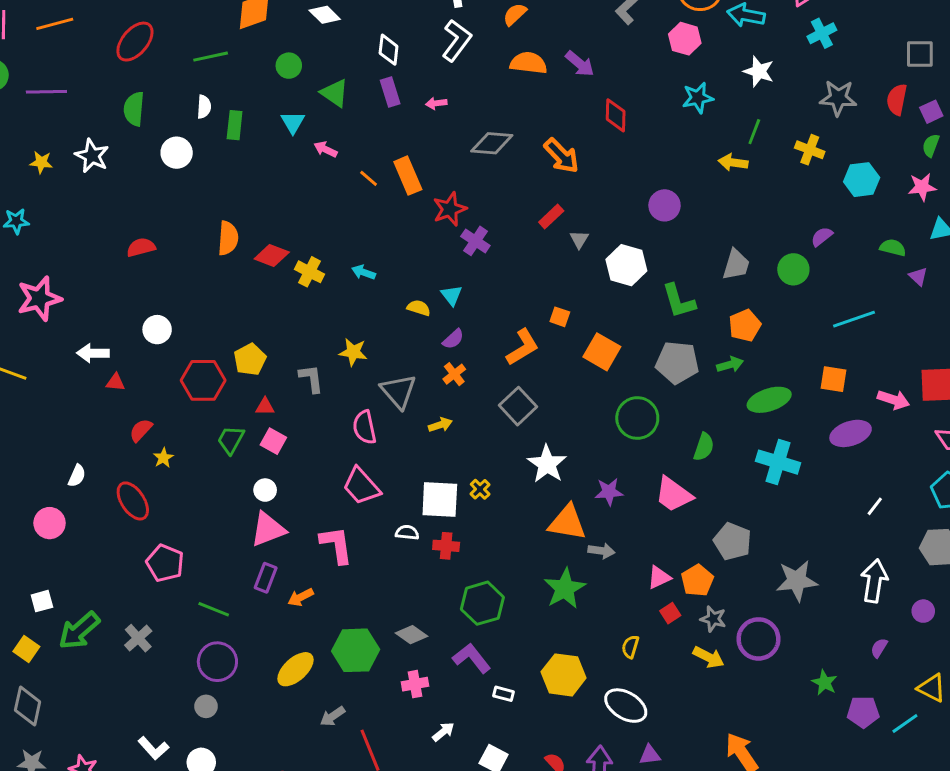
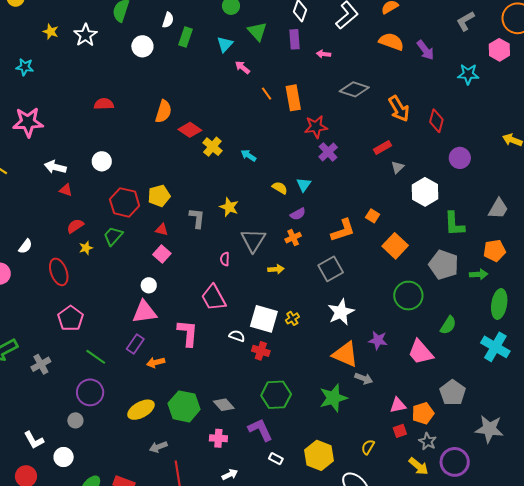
cyan star: (698, 98) -> (468, 74), moved
red diamond: (616, 115) -> (436, 121), moved
green ellipse: (769, 400) -> (499, 304), turned -76
pink semicircle: (364, 427) -> (225, 259), size x0.6
green trapezoid: (231, 440) -> (113, 236), moved

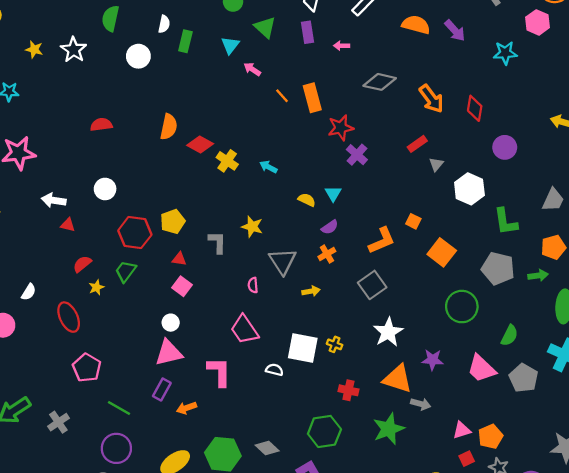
yellow cross: (292, 318) -> (335, 344), turned -32
red cross: (261, 351) -> (348, 390), moved
gray pentagon: (453, 393) -> (524, 378), moved

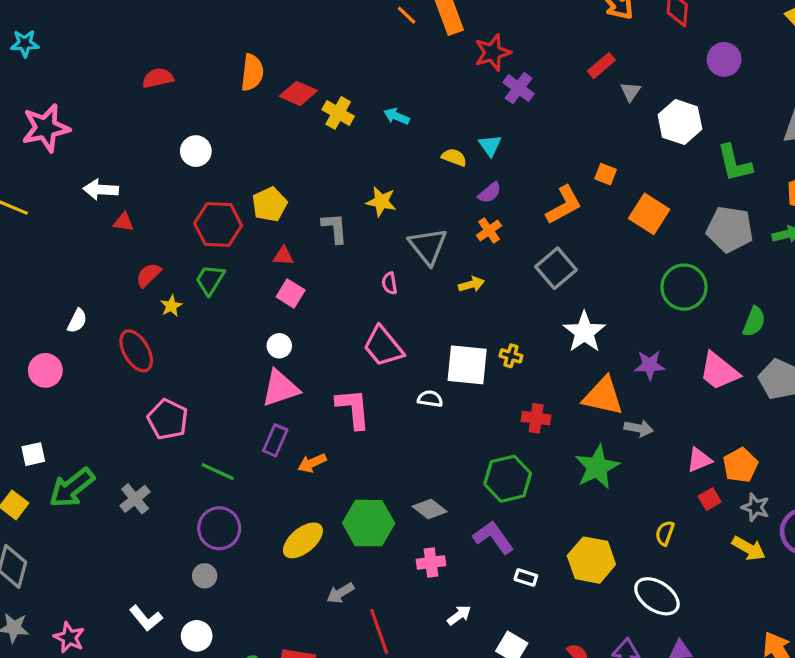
white circle: (105, 189) -> (196, 151), moved

